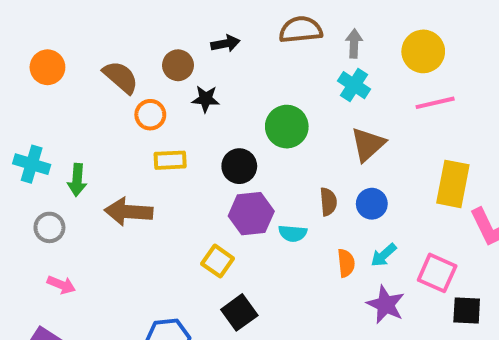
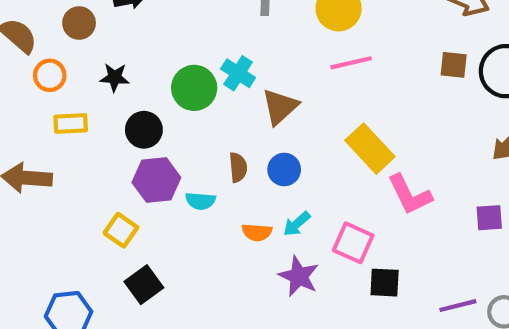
cyan cross: (354, 85) -> (238, 73), moved
black star: (206, 99) -> (115, 77), moved
yellow rectangle: (453, 184) -> (370, 149), turned -54
orange semicircle: (346, 263) -> (257, 232), turned 100

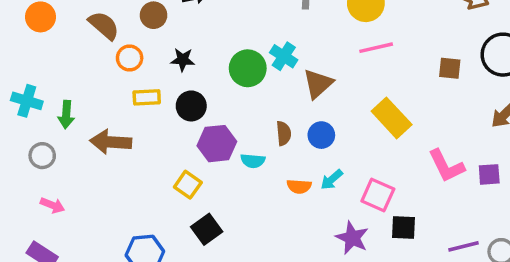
brown square: (454, 65) -> (450, 68), moved
black circle: (144, 130) -> (191, 106), moved
pink L-shape: (410, 195) -> (446, 166), moved
purple star: (299, 276) -> (352, 238), moved

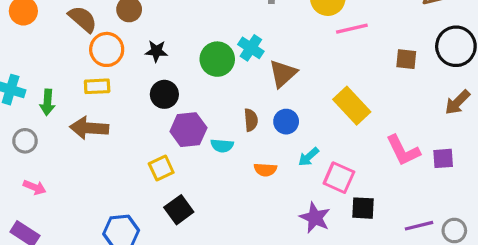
pink line: (376, 48) -> (352, 29), moved
orange circle: (130, 58) -> (107, 49), size x1.4
yellow rectangle: (147, 97) -> (97, 86), moved
cyan arrow: (332, 180) -> (309, 157), moved
yellow square: (188, 185) -> (161, 168), turned 30

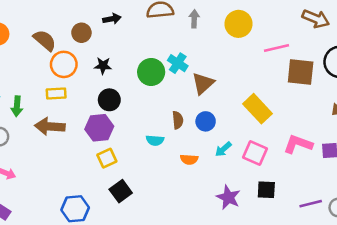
pink line: (352, 29) -> (276, 48), moved
brown square: (406, 59) -> (301, 72), size x1.6
purple hexagon: (188, 130) -> (99, 128), moved
pink L-shape: (403, 150) -> (298, 144), turned 136
pink square: (339, 178) -> (255, 153), moved

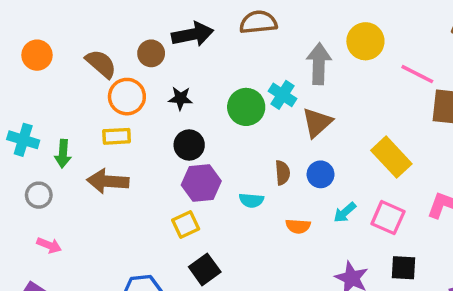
black arrow: (112, 19) -> (193, 34), size x1.6
gray arrow: (194, 19) -> (319, 64), moved, size x1.6
pink line: (276, 48) -> (417, 74), turned 40
purple hexagon: (99, 128) -> (201, 183), moved

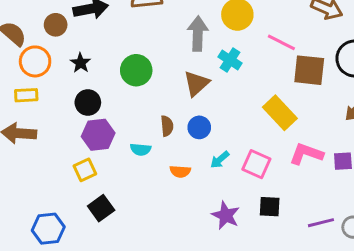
cyan cross: (282, 95) -> (230, 60), moved
black star: (180, 98) -> (81, 63), turned 30
yellow rectangle: (391, 157) -> (280, 113), moved

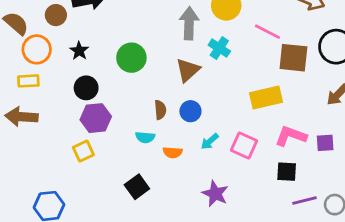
yellow rectangle: (280, 113) -> (266, 97), turned -60
cyan semicircle: (141, 149) -> (145, 137), moved
black square: (270, 207) -> (287, 172), moved
black square: (101, 208) -> (137, 187), moved

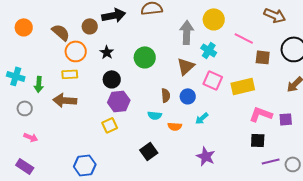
brown square: (293, 58) -> (263, 57), size x0.7
pink square: (244, 146) -> (213, 80), moved

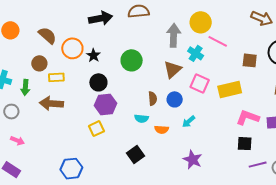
brown circle: (90, 26) -> (39, 63), moved
pink line: (244, 38) -> (218, 41), moved
orange circle: (76, 51) -> (72, 48), moved

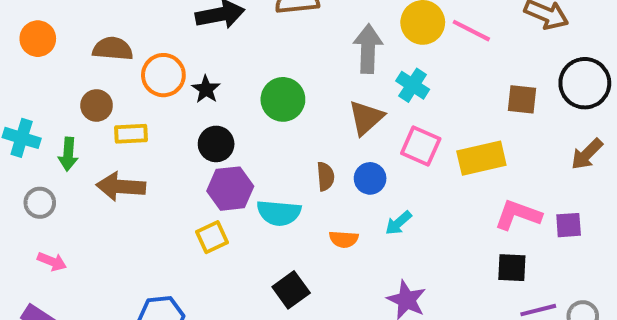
brown semicircle: (47, 35) -> (113, 49), turned -36
pink line: (218, 41) -> (471, 31), moved
cyan semicircle: (142, 119) -> (279, 213), moved, size x1.5

